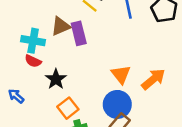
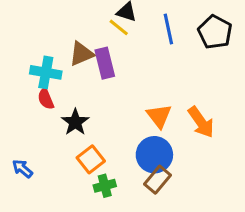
red semicircle: (33, 61) -> (46, 99), turned 42
orange arrow: (153, 79) -> (201, 122), turned 95
blue arrow: (16, 96) -> (22, 169), moved

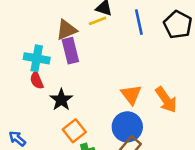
yellow line: (119, 27) -> (98, 21), turned -60
brown triangle: (81, 54) -> (66, 30), moved
purple rectangle: (105, 63) -> (70, 51), moved

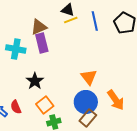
yellow line: (98, 21) -> (71, 20), moved
red semicircle: (37, 80) -> (16, 107), moved
orange arrow: (166, 100) -> (116, 100), moved

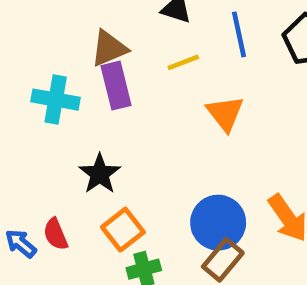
yellow line: (71, 20) -> (183, 62), moved
orange triangle: (89, 77) -> (225, 113), moved

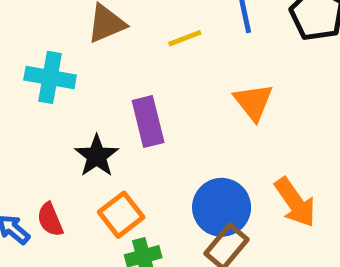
purple rectangle: (116, 86) -> (148, 122), moved
orange triangle: (225, 113) -> (253, 102), moved

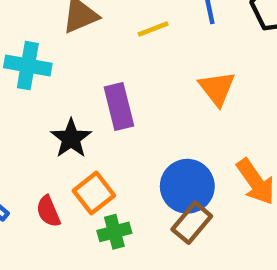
red semicircle: (50, 220) -> (48, 211), moved

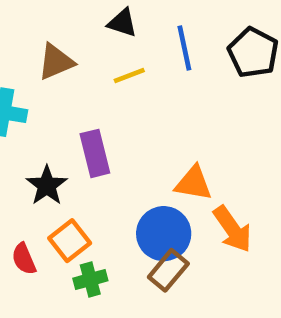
orange triangle: (217, 88) -> (193, 183), moved, turned -42

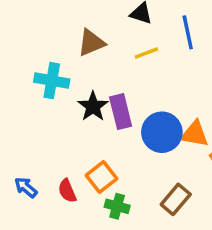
black star: (47, 186) -> (93, 106), moved
blue circle: (164, 234) -> (162, 132), moved
green cross: (90, 279) -> (117, 206), turned 30

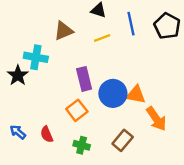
black star: (93, 106) -> (18, 75), moved
orange square: (102, 177) -> (77, 110), moved

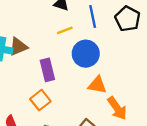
brown triangle: (64, 31) -> (18, 47), moved
blue circle: (113, 93) -> (86, 54), moved

